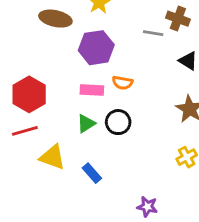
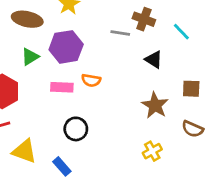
black circle: (118, 122) -> (76, 129), moved
green triangle: (86, 124) -> (30, 57), moved

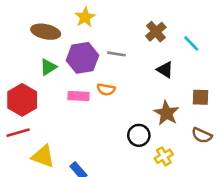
brown cross: (144, 19) -> (156, 32), turned 30
gray line: (120, 33) -> (117, 54), moved
black circle: (76, 129) -> (139, 135), moved

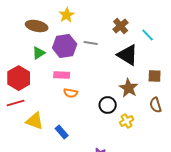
black triangle: (165, 70) -> (128, 55), size x1.6
orange semicircle: (106, 89) -> (71, 93), moved
brown semicircle: (202, 135) -> (156, 105), turned 49

